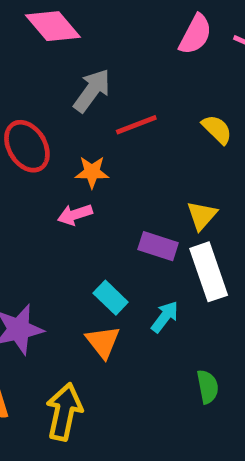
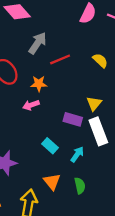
orange triangle: (103, 342) -> (52, 182), moved
green semicircle: (208, 387) -> (80, 186), moved

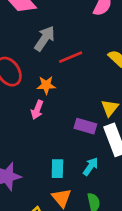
pink arrow: (31, 105) -> (37, 110), turned -49
cyan rectangle: (50, 146) -> (57, 169), moved, turned 49

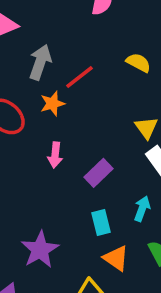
orange star: (46, 85) -> (52, 104), moved
purple rectangle: (85, 126) -> (98, 173), moved, turned -45

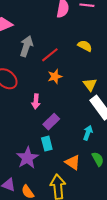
orange star: (52, 104) -> (55, 76), moved
purple rectangle: (98, 173) -> (51, 122), moved
cyan rectangle: (101, 223) -> (47, 144), moved

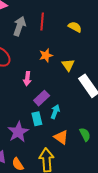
red line: (50, 55) -> (42, 22), moved, turned -48
yellow triangle: (90, 85) -> (68, 65), moved
cyan arrow: (88, 133) -> (55, 112), moved

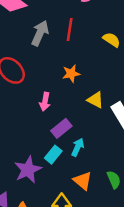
yellow triangle: (68, 65) -> (95, 100), moved, turned -32
cyan rectangle: (37, 119) -> (53, 155), turned 48

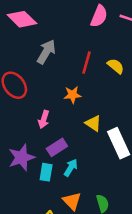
red line: (70, 30) -> (86, 63), moved
cyan rectangle: (53, 155) -> (46, 172), turned -36
purple star: (28, 170) -> (22, 157), moved

